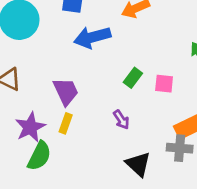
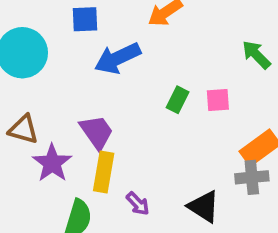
purple arrow: (121, 120) -> (138, 204), moved
yellow rectangle: (66, 123) -> (104, 172), size x1.5
purple star: (30, 127) -> (52, 163), moved

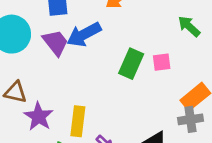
green rectangle: (178, 100) -> (131, 64), size x1.5
purple trapezoid: (97, 132) -> (55, 43), moved

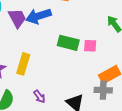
green rectangle: (131, 64) -> (68, 43), turned 70
yellow rectangle: (78, 121) -> (23, 64), moved

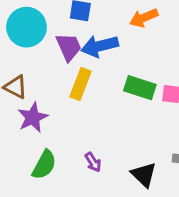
yellow rectangle: (23, 64) -> (80, 84), moved

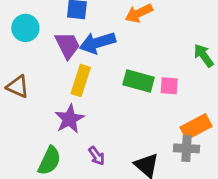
cyan circle: (26, 27) -> (25, 28), size x0.7
purple star: (33, 117) -> (69, 119), moved

